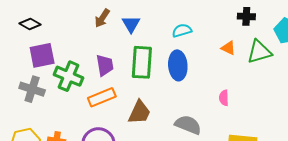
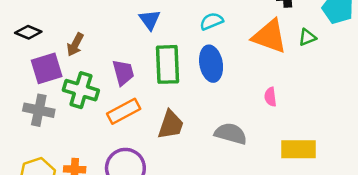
brown arrow: (102, 18) -> (75, 45), moved
orange triangle: (228, 48) -> (270, 36), size x2.0
green triangle: (259, 52) -> (307, 37), size x0.6

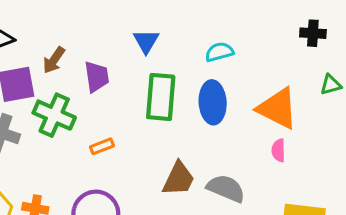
orange triangle: (270, 36) -> (277, 108), moved
purple trapezoid: (123, 73) -> (97, 77), moved
orange rectangle: (124, 111) -> (102, 146), size x0.6
brown trapezoid: (171, 125) -> (179, 179), moved

